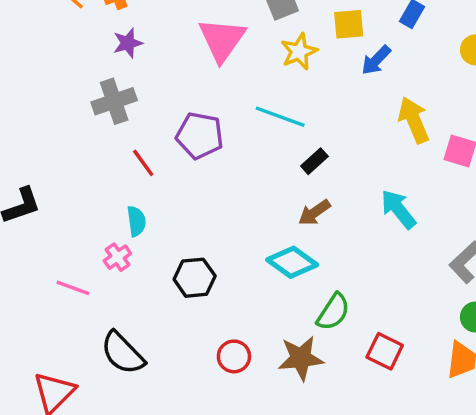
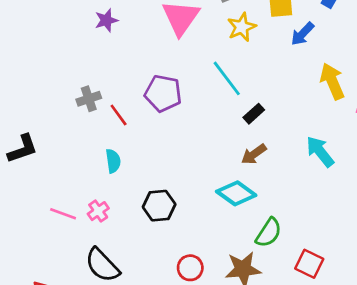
gray cross: (114, 101) -> (89, 99), moved, size x0.7
cyan line: (280, 117) -> (227, 78), turned 33
pink cross: (117, 257) -> (98, 211), moved

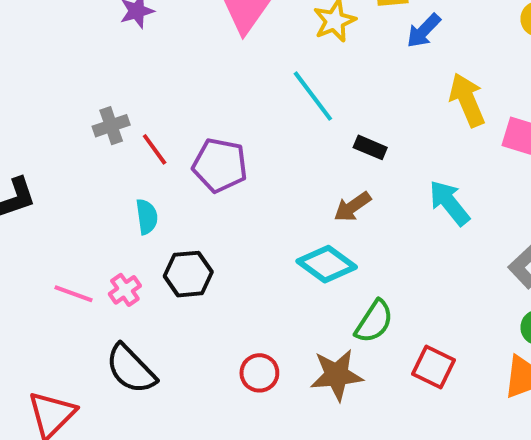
purple pentagon: (163, 93) -> (220, 165), moved
black rectangle: (254, 114) -> (370, 147), moved, turned 65
black hexagon: (159, 206) -> (188, 274), moved

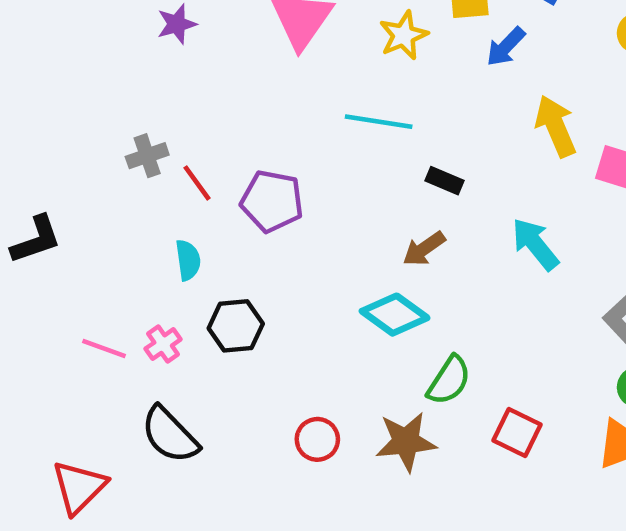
cyan line: (313, 96) -> (379, 122), turned -44

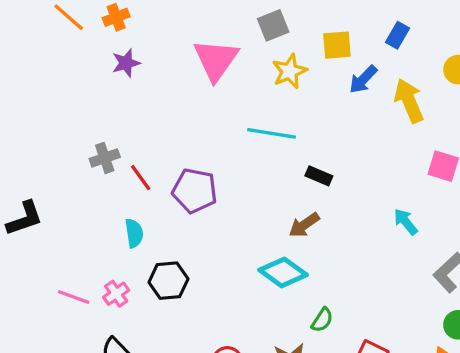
yellow arrow: (556, 126) -> (409, 101), moved
cyan arrow: (535, 244) -> (406, 222), moved, size x0.7
green semicircle: (449, 380) -> (322, 320), size x0.7

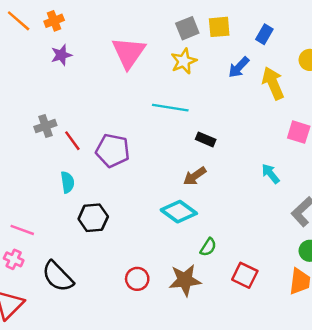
gray square: (273, 25) -> (187, 28), moved
yellow square: (337, 45) -> (219, 27), moved
pink cross: (116, 294) -> (14, 259), moved, turned -30

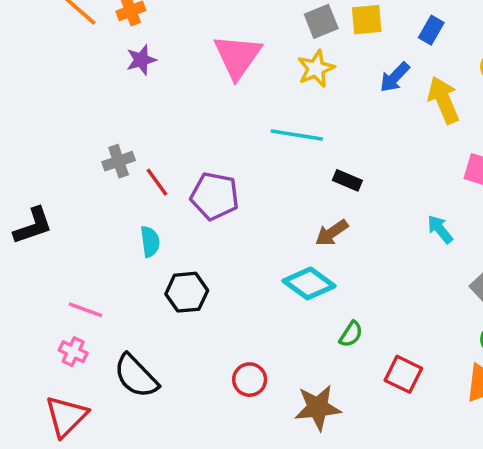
brown star: (185, 280) -> (318, 408), moved

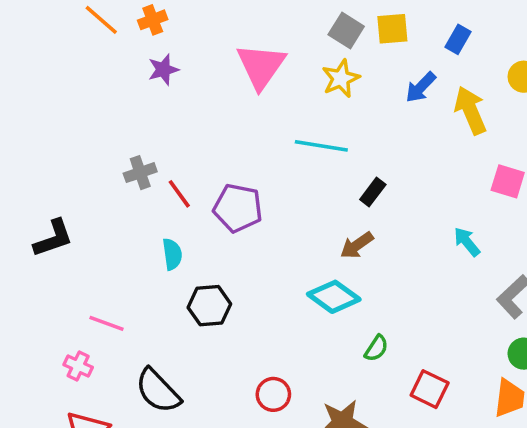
gray square: (321, 21) -> (346, 31), turned -36
black rectangle: (347, 180) -> (373, 192), turned -76
pink cross: (73, 352) -> (78, 366), moved

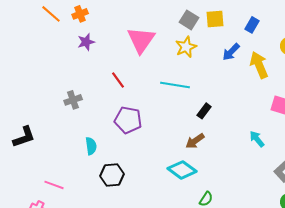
red line: (179, 194) -> (118, 80), moved

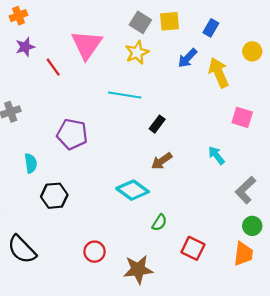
red line: (118, 80) -> (53, 67), moved
brown arrow: (195, 141) -> (162, 161), moved

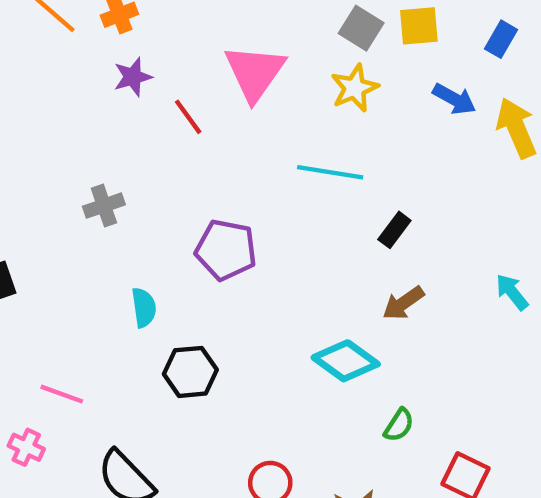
blue arrow: (187, 58) -> (454, 99), turned -105

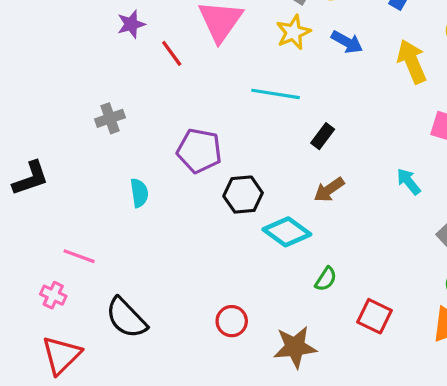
blue arrow: (454, 99) -> (347, 42), moved
black hexagon: (190, 372) -> (243, 195), moved

